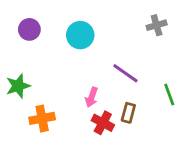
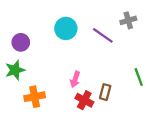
purple circle: (29, 29) -> (21, 42), moved
purple line: (125, 73) -> (103, 35), moved

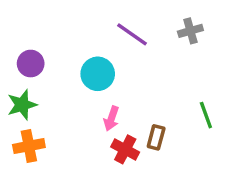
cyan circle: (66, 28) -> (98, 74), moved
purple line: (103, 35) -> (132, 34), moved
orange cross: (35, 97) -> (29, 146), moved

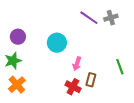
purple line: (132, 34) -> (89, 18), moved
pink arrow: (111, 119) -> (77, 64), moved
orange cross: (29, 146) -> (17, 85), turned -30

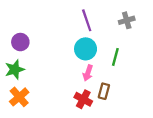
purple line: (89, 18) -> (87, 20), moved, turned 36
cyan circle: (57, 43) -> (86, 49), moved
green line: (120, 67) -> (115, 57), moved, turned 35

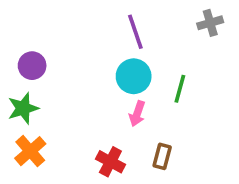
gray cross: (127, 20) -> (210, 23), moved
brown rectangle: (104, 91) -> (162, 156), moved
red cross: (83, 99) -> (110, 162), moved

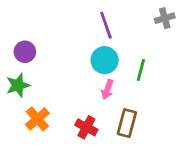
orange cross: (30, 151) -> (37, 119), moved
brown rectangle: (162, 156) -> (127, 123), size x1.4

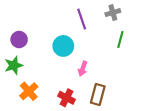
gray cross: (165, 18) -> (113, 13), moved
cyan circle: (105, 60) -> (63, 46), moved
green line: (141, 70) -> (120, 40), moved

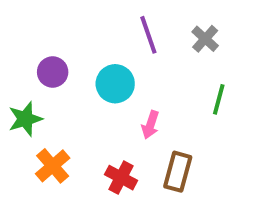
gray cross: (113, 13) -> (205, 39), moved, turned -32
purple circle: (19, 40) -> (53, 72), moved
green line: (120, 40) -> (219, 99), moved

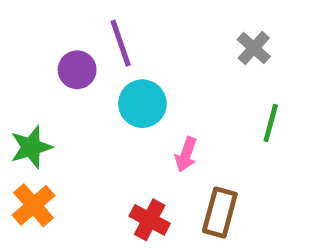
purple line: (148, 35) -> (121, 43), moved
purple circle: (53, 72) -> (77, 70), moved
orange cross: (53, 166) -> (34, 205), moved

